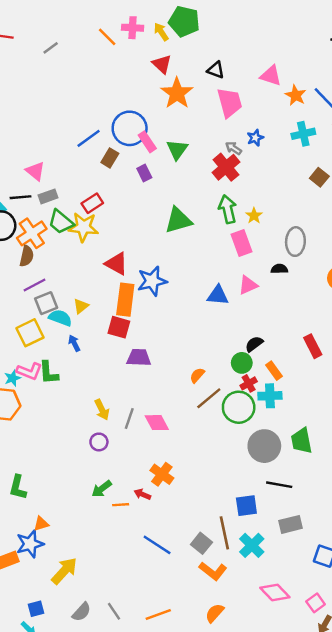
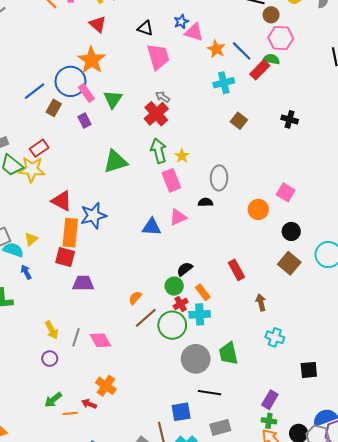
orange star: (177, 93) -> (92, 60), moved
blue star: (255, 138) -> (181, 22), moved

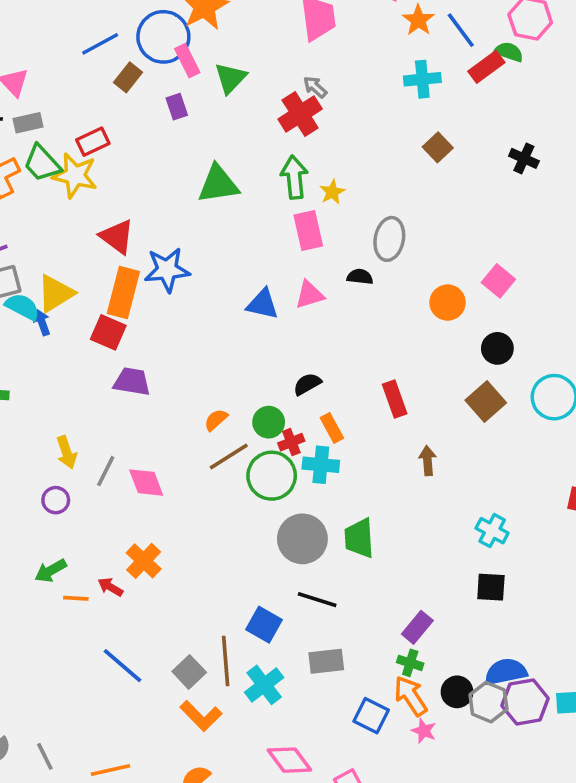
yellow triangle: (31, 239) -> (56, 293), size x1.6
blue arrow: (26, 272) -> (42, 322), moved
green circle: (174, 286) -> (269, 422), moved
cyan cross: (275, 337) -> (492, 531), moved
blue square: (181, 412) -> (264, 625), turned 30

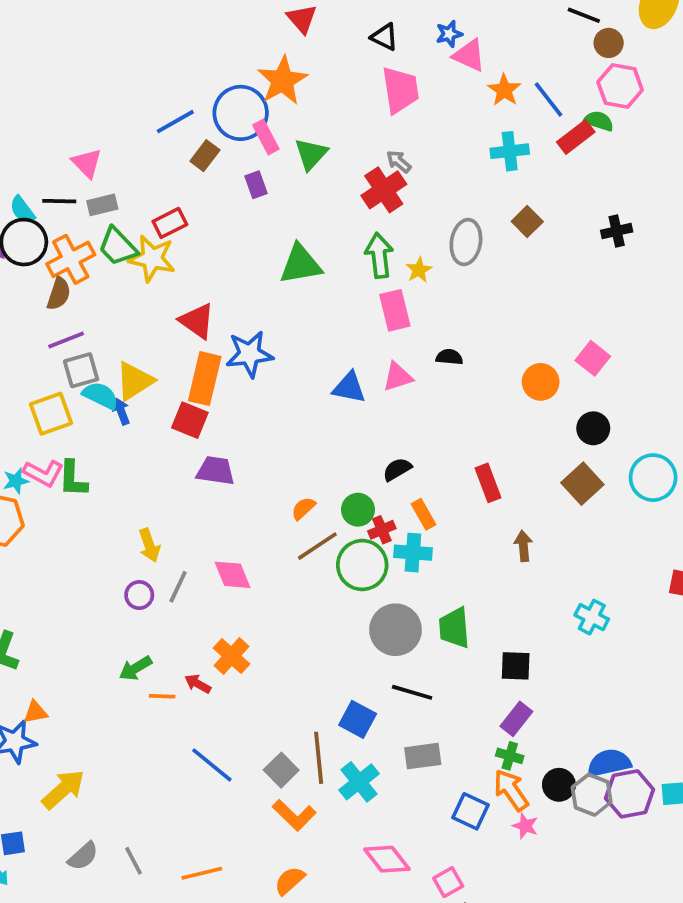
black cross: (524, 158) -> (617, 231), turned -36
gray ellipse: (389, 239) -> (466, 242), moved
gray line: (106, 471) -> (178, 587), moved
black square: (491, 587) -> (516, 666), moved

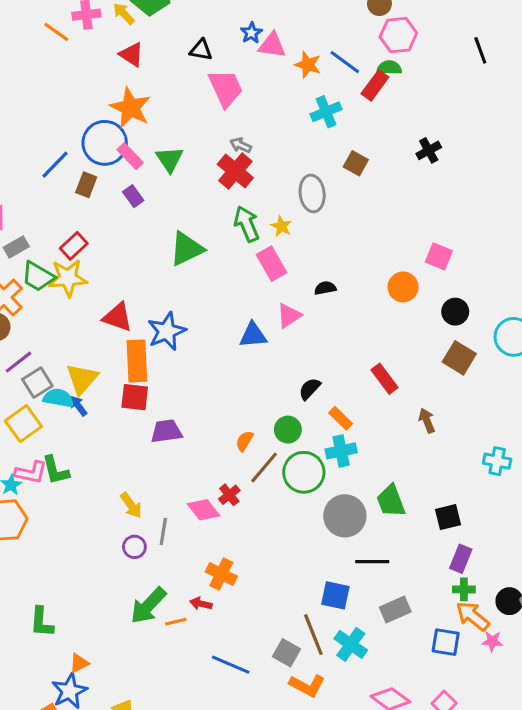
red cross: (382, 530) -> (229, 495), moved
green arrow: (135, 668) -> (148, 606), size x1.5

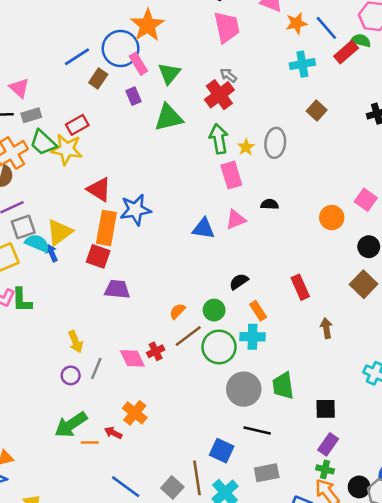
orange star: (308, 65) -> (296, 23), turned 30
gray ellipse: (312, 193) -> (275, 143), moved
green triangle: (187, 249) -> (169, 118), moved

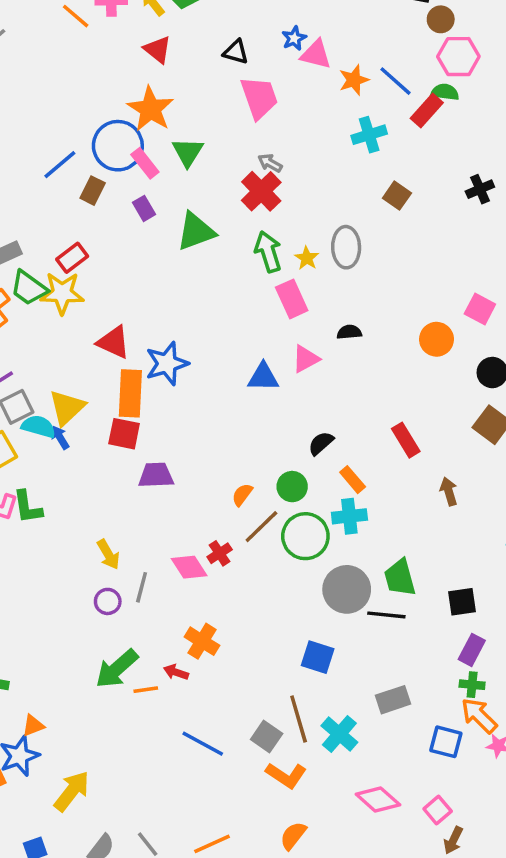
green triangle: (169, 73) -> (188, 152), moved
black line: (257, 430) -> (386, 615), moved
blue square: (222, 451) -> (318, 657), moved

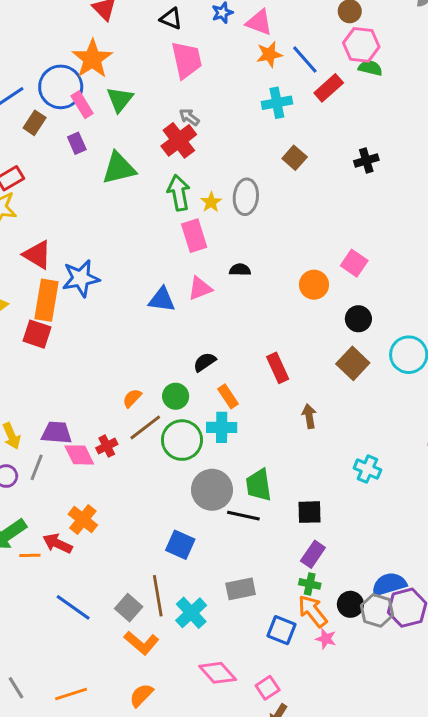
pink triangle: (316, 54) -> (259, 22), moved
green semicircle: (445, 92) -> (370, 68), moved
purple trapezoid: (156, 475) -> (57, 433), moved
red arrow: (176, 672) -> (58, 543), size x1.4

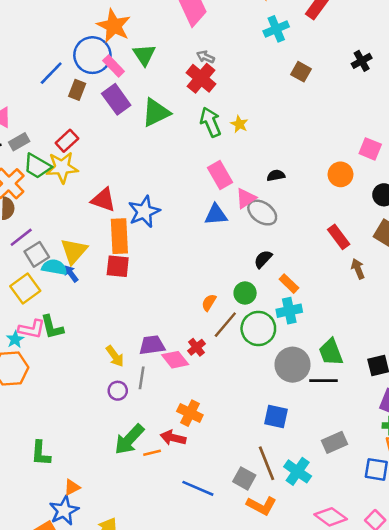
purple rectangle: (77, 143) -> (116, 99), size x1.6
gray ellipse: (246, 197) -> (262, 213), moved, turned -48
pink rectangle: (194, 236) -> (220, 175), moved
red rectangle: (278, 368) -> (339, 237), moved
brown arrow: (309, 416) -> (358, 269), moved

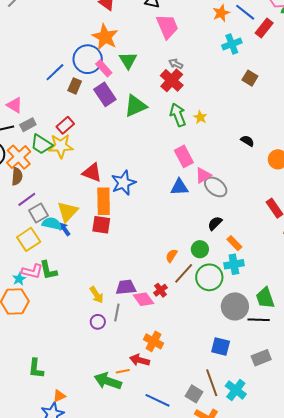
black semicircle: (276, 175) -> (247, 141), moved, turned 40
green arrow: (129, 439) -> (108, 381), moved, turned 64
gray rectangle: (334, 442) -> (261, 358), moved

